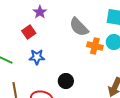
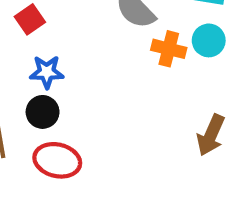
black circle: (66, 81) -> (43, 112), moved

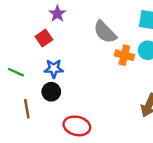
red ellipse: (57, 160) -> (77, 126), moved

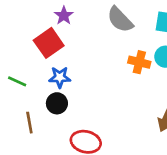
gray semicircle: (105, 32) -> (120, 20), moved
red square: (44, 38) -> (49, 43), size x1.5

